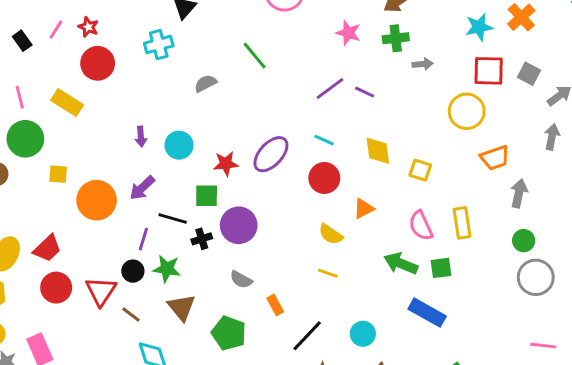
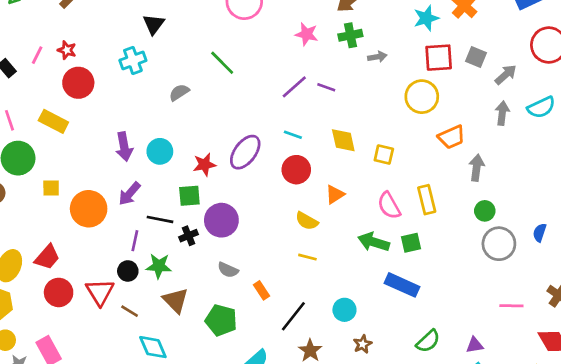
purple arrow: (141, 137) -> (124, 147), size x1.5

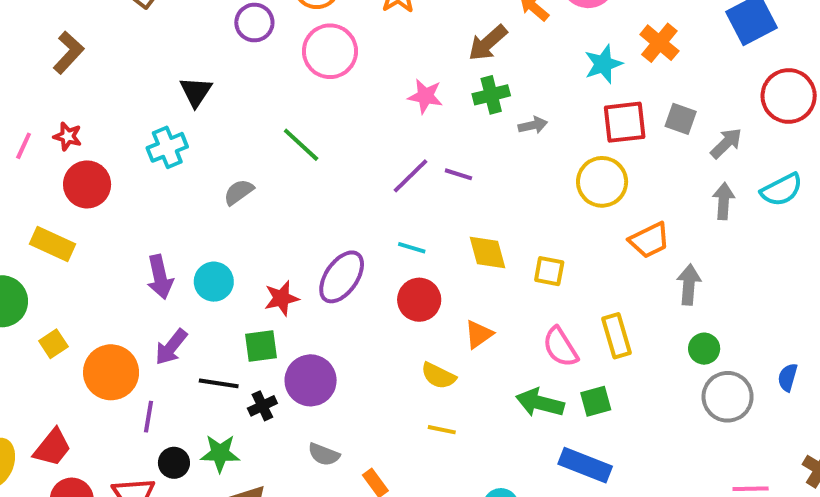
yellow square: (51, 188) -> (53, 344), turned -30
purple line: (135, 241) -> (148, 417), moved

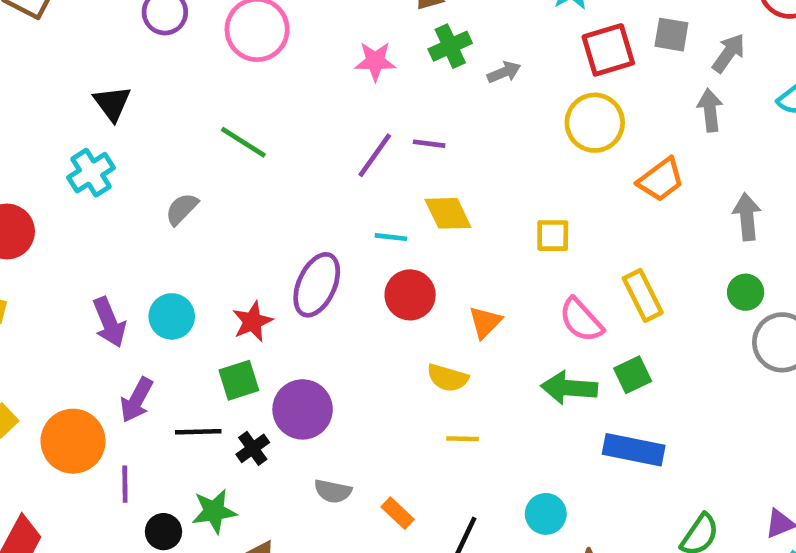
gray arrow: (724, 201) -> (710, 110), moved
yellow diamond: (488, 253) -> (448, 213), moved
gray arrow: (689, 285) -> (747, 217), moved

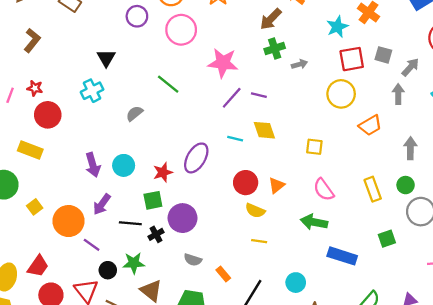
pink star: (375, 61) -> (223, 63), moved, size x1.5
red circle: (410, 295) -> (246, 183), moved
yellow rectangle: (643, 295) -> (373, 189), moved
green square: (633, 375) -> (387, 239), moved
purple line: (125, 484) -> (92, 245), turned -60

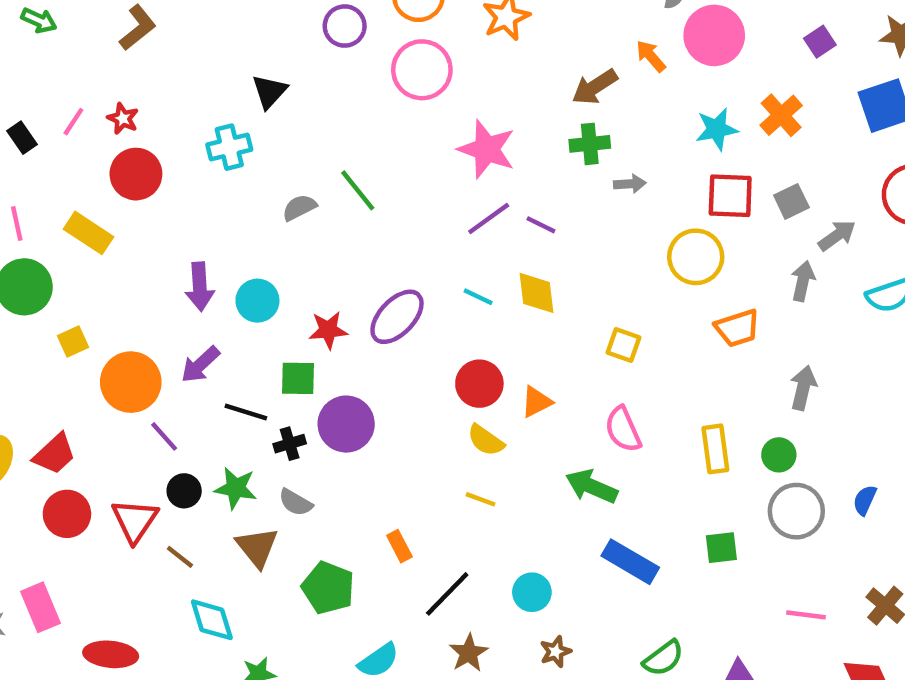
gray square: (383, 55) -> (791, 201), turned 36
green line: (168, 84) -> (358, 190), moved
gray semicircle: (193, 260) -> (296, 502), moved

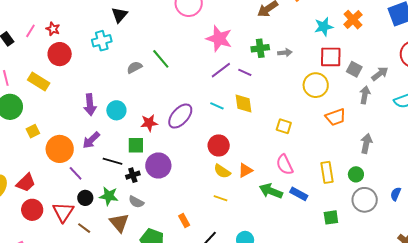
green cross: (590, 144) -> (260, 48), moved
gray square: (791, 201) -> (354, 69), moved, turned -35
orange triangle: (536, 402) -> (245, 170), moved
blue rectangle: (630, 562) -> (299, 194), moved, size x0.7

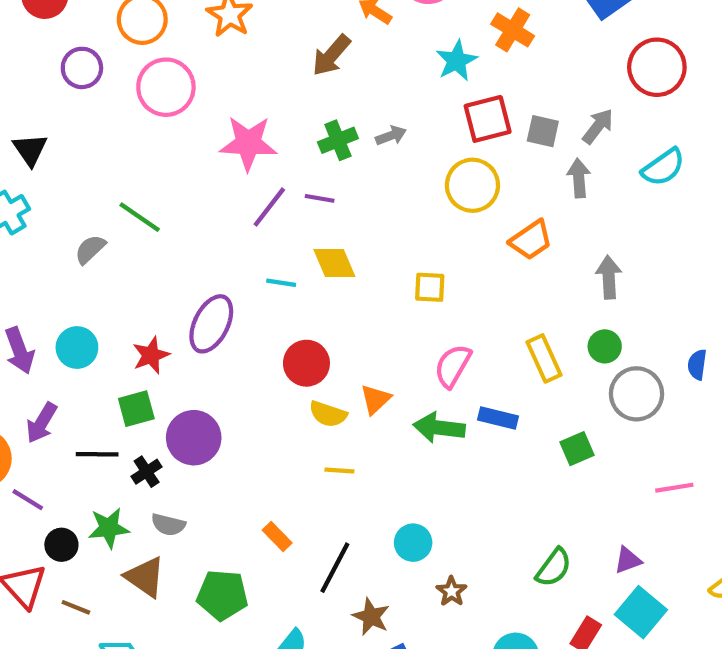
pink semicircle: (285, 165) -> (453, 366), turned 70

